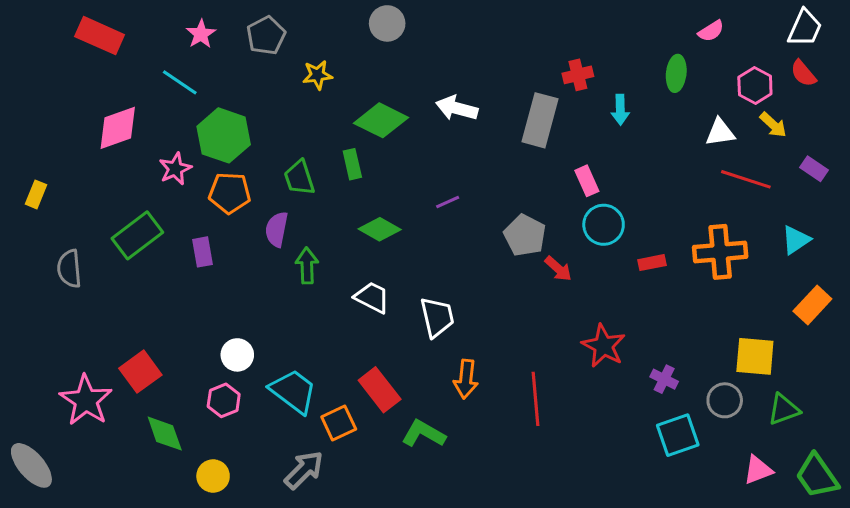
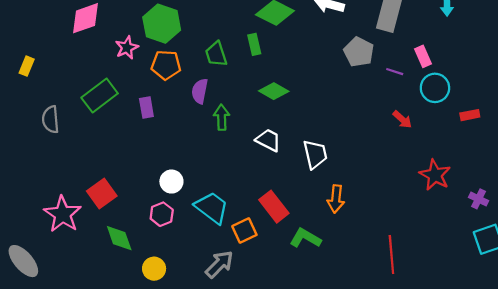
purple line: (448, 202) -> (395, 72), moved, turned 42
gray pentagon: (525, 235) -> (359, 52), moved
red line: (535, 399) -> (391, 254), moved

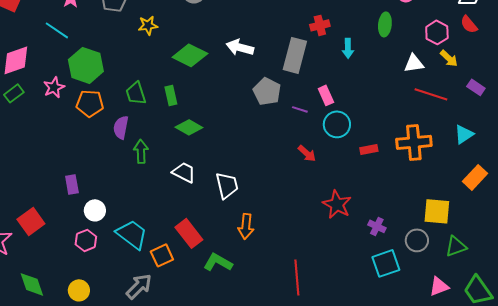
green rectangle: (254, 44) -> (171, 95), moved
green rectangle: (100, 95) -> (14, 93), moved, size x0.6
purple rectangle: (146, 107) -> (72, 184), moved
green diamond: (119, 238) -> (32, 284), moved

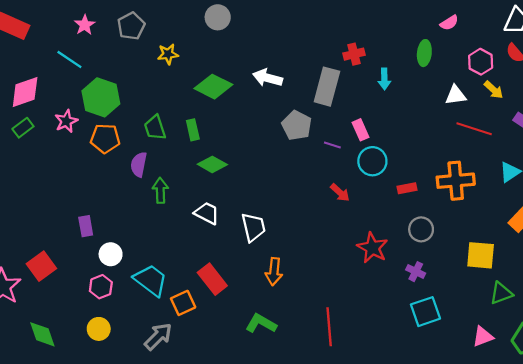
gray circle: (417, 240) -> (421, 229), moved
green L-shape: (218, 262) -> (261, 323), moved
yellow circle: (79, 290) -> (99, 329), moved

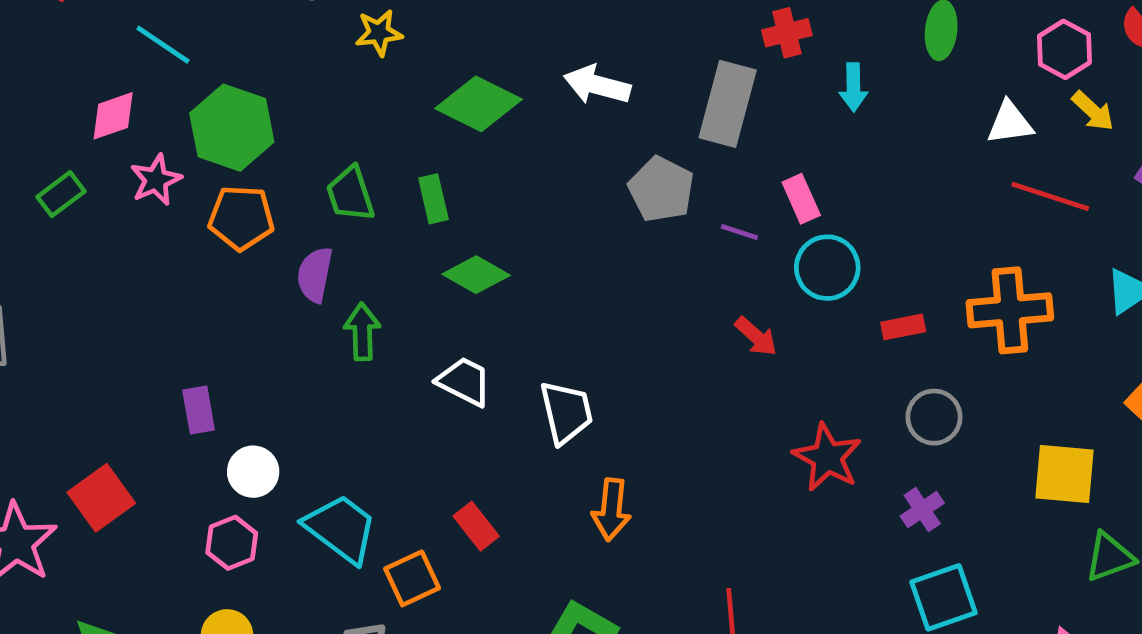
pink diamond: (25, 92) -> (113, 116), moved, size x0.7
purple cross: (416, 272) -> (922, 510), turned 30
red rectangle: (212, 279) -> (476, 526), size x0.7

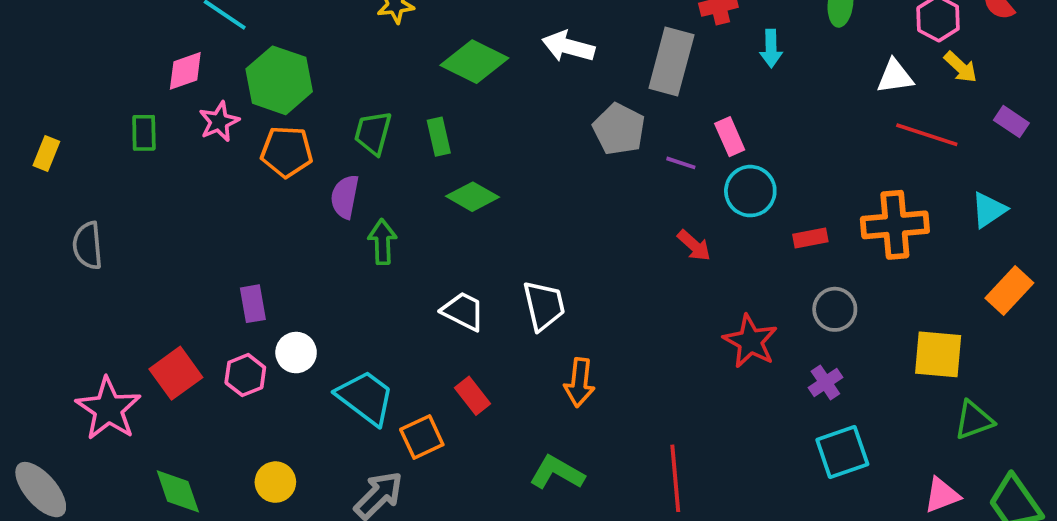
green rectangle: (61, 194) -> (144, 133), turned -54
green trapezoid: (350, 194) -> (373, 133), turned 33
white trapezoid: (464, 381) -> (463, 311), moved
pink hexagon: (232, 543) -> (245, 375), moved

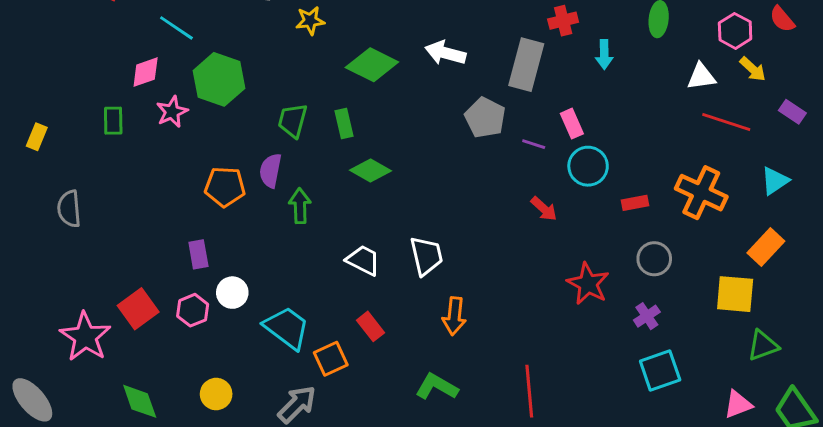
orange pentagon: (287, 152) -> (225, 187), moved
orange cross: (895, 225) -> (701, 193), turned 30
orange rectangle: (1009, 291) -> (766, 247), moved

